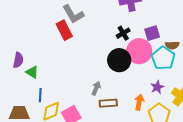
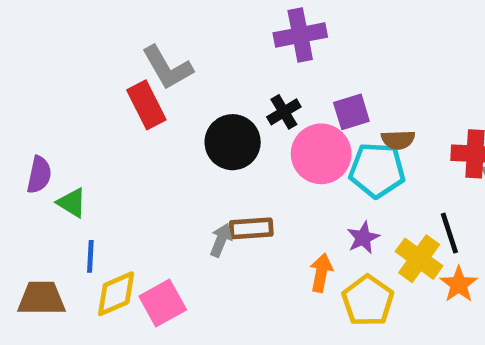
cyan pentagon: (163, 58) -> (377, 170), turned -30
black circle: (119, 60) -> (233, 142), moved
brown rectangle: (108, 103) -> (251, 228), moved

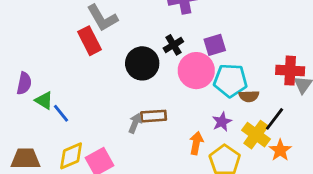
brown semicircle: (398, 140) -> (249, 96), moved
black line: (449, 233) -> (275, 119), turned 55
blue line: (90, 256) -> (61, 113), moved, turned -42

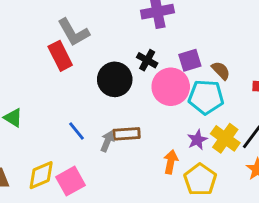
black cross: (173, 45) -> (147, 60), turned -30
brown semicircle: (249, 96) -> (221, 71), moved, turned -132
blue line: (61, 113) -> (76, 131), moved
yellow cross: (256, 135) -> (225, 138), moved

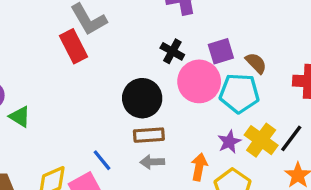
black circle: (115, 79) -> (142, 98), moved
blue line: (76, 131) -> (102, 160), moved
gray arrow: (107, 141) -> (152, 162), moved, turned -114

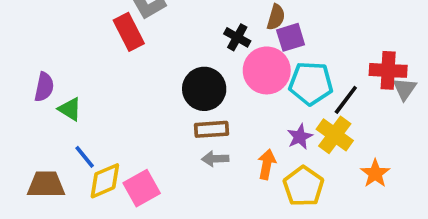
brown semicircle: (256, 63) -> (276, 17), moved, turned 60
black line: (291, 138) -> (346, 100), moved
blue line: (102, 160) -> (85, 157), moved

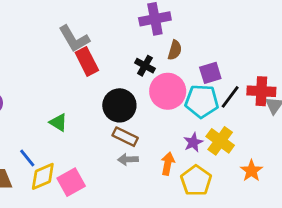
red rectangle: (129, 32) -> (87, 61), moved
purple square: (291, 37) -> (210, 73), moved
black line: (346, 100) -> (230, 97), moved
green triangle: (70, 109) -> (58, 122), moved
brown rectangle: (212, 129) -> (125, 137), turned 30

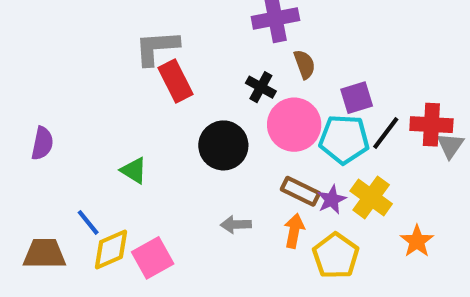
gray L-shape: (74, 39) -> (157, 48), turned 116
brown semicircle: (175, 50) -> (305, 64), turned -36
brown rectangle: (125, 137) -> (300, 191), moved

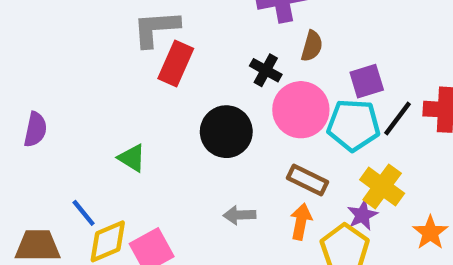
brown semicircle: (305, 64) -> (312, 46), turned 36
red rectangle: (176, 81) -> (176, 64), turned 51
purple star: (332, 200) -> (362, 215), moved

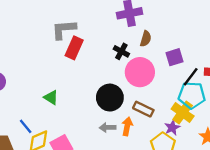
cyan pentagon: (354, 125) -> (192, 95), moved
black circle: (226, 132) -> (110, 98), moved
orange arrow: (301, 222) -> (127, 126), moved

